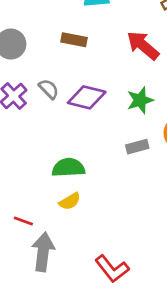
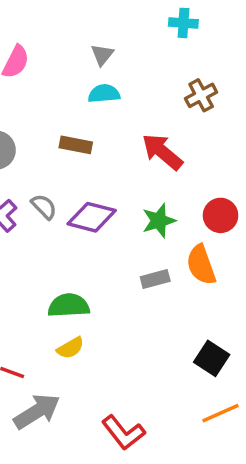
gray arrow: (43, 252) -> (37, 411), turned 51

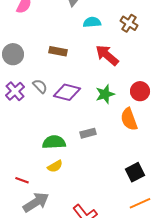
cyan semicircle: (104, 94) -> (92, 22), moved
brown cross: (201, 95) -> (129, 23), turned -30
gray rectangle: (155, 279) -> (88, 133), moved
black square: (212, 358) -> (135, 172), turned 30

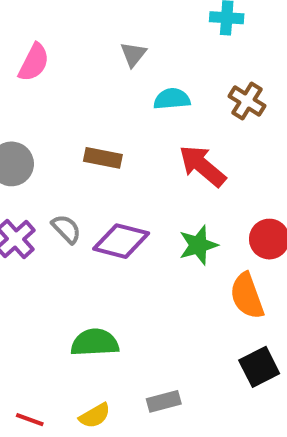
gray rectangle: (88, 133) -> (164, 401), moved
yellow semicircle: (55, 166) -> (95, 416), moved
black square: (135, 172) -> (259, 367), moved

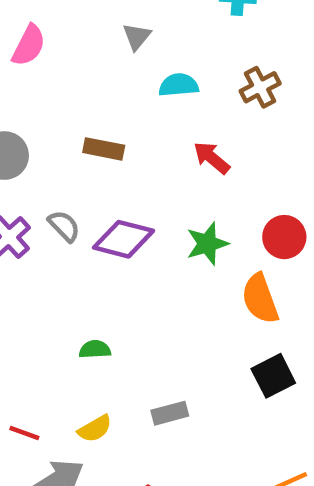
brown cross: (247, 101) -> (260, 87), turned 30
red arrow: (202, 166) -> (212, 158), size x0.7
green semicircle: (95, 343) -> (95, 349), size x0.6

